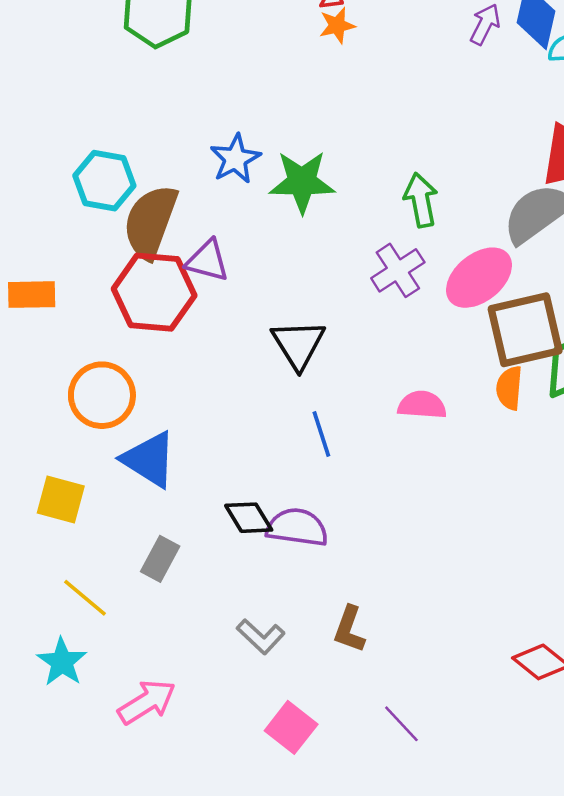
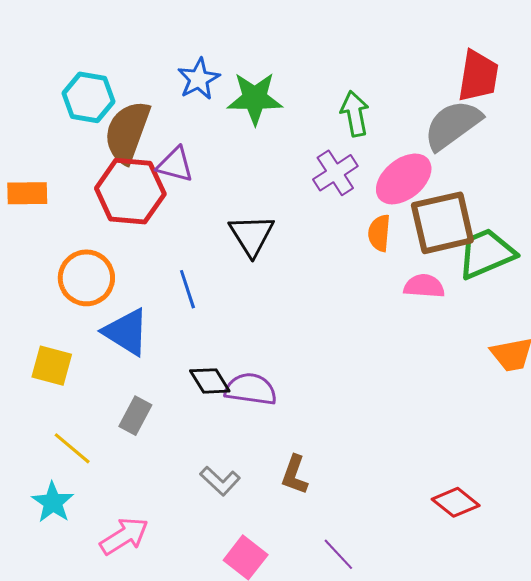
orange semicircle: (509, 388) -> (379, 233), moved
pink semicircle: (422, 405) -> (424, 286), moved
blue line: (321, 434) -> (187, 289), moved

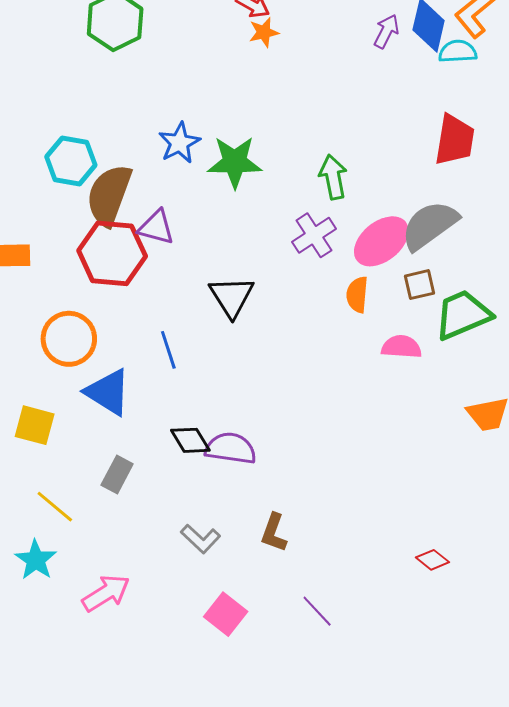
gray semicircle: (453, 125) -> (430, 225), moved
brown square: (442, 223) -> (420, 285), size x0.5
red diamond: (456, 502) -> (433, 560), size x0.7

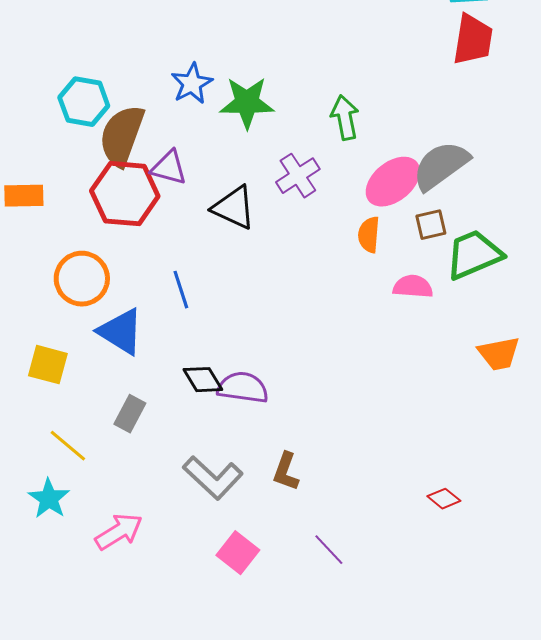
red trapezoid: (455, 140) -> (473, 40), moved
purple cross: (314, 235) -> (298, 176), moved
black triangle: (232, 297) -> (234, 208), moved, turned -33
gray L-shape: (200, 539) -> (213, 478), size x1.5

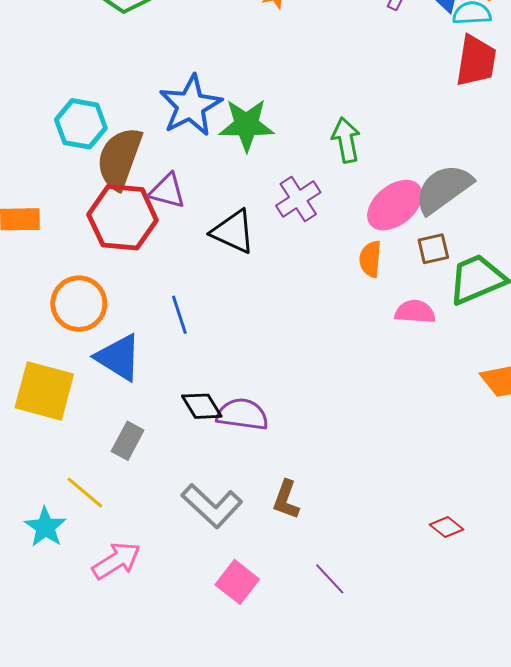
blue star: (192, 84) -> (191, 106), size x1.5
yellow square: (48, 365) -> (44, 391), size x1.5
yellow line: (68, 446) -> (85, 493), moved

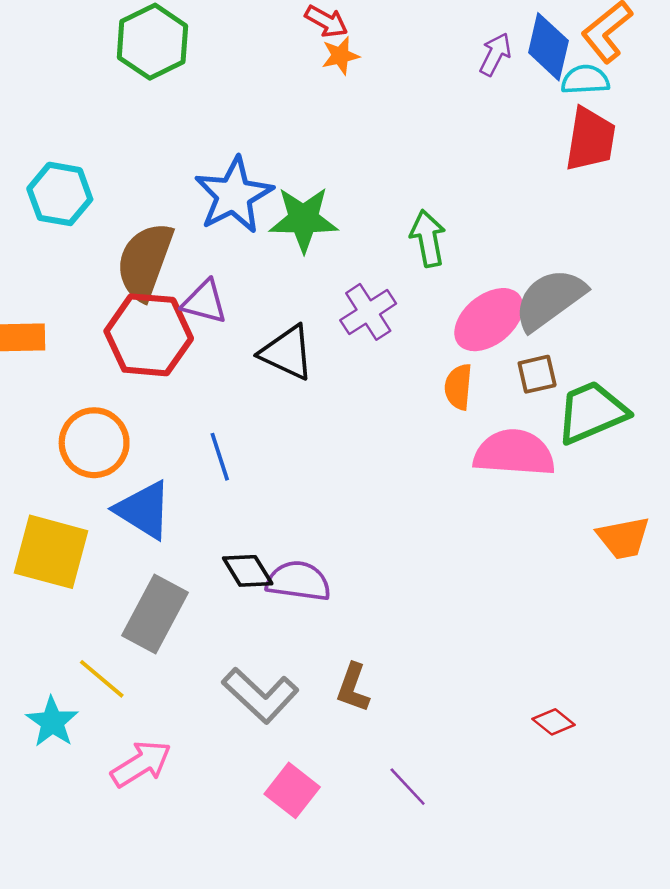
cyan hexagon: (81, 124) -> (60, 194), moved
pink semicircle: (415, 312) -> (514, 453), size x1.6
gray rectangle: (128, 441) -> (155, 614), size x1.6

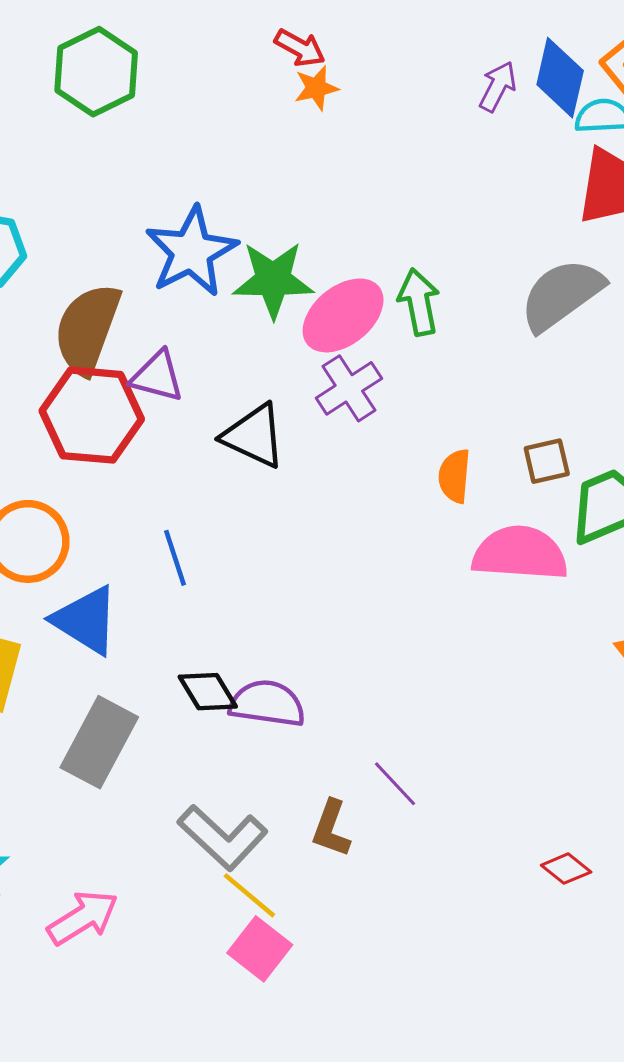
gray semicircle: (550, 299) -> (562, 295), moved
pink ellipse: (489, 320) -> (343, 315), moved
yellow line: (102, 679) -> (249, 895), moved
purple line: (408, 787) -> (395, 784), moved

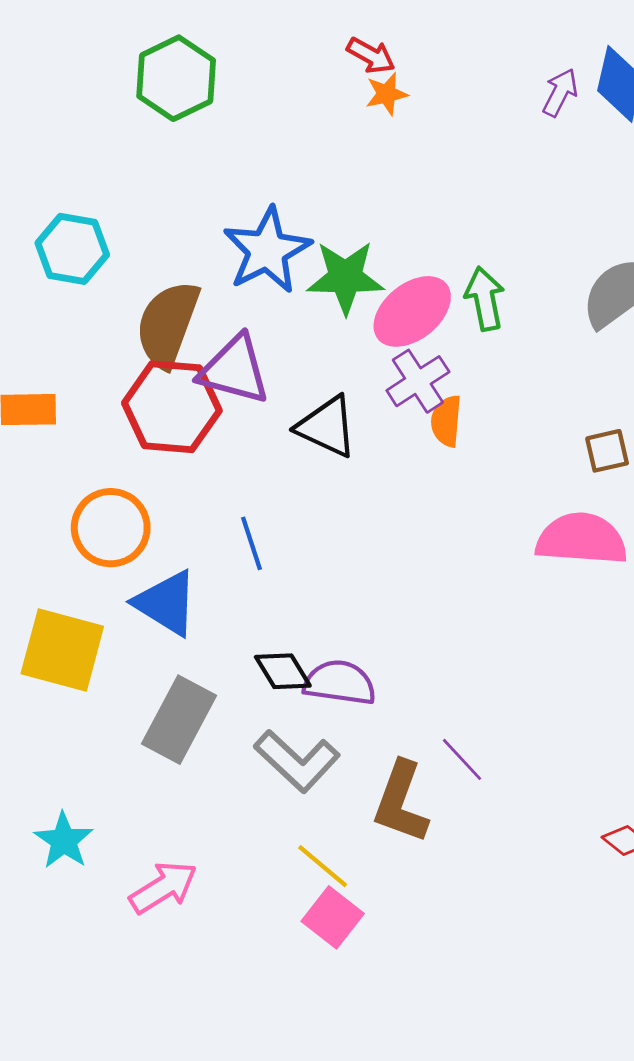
purple triangle: (157, 376) -> (234, 370), size x1.4
orange semicircle: (455, 476) -> (446, 421), moved
brown L-shape: (331, 828) -> (401, 802), size x1.5
gray L-shape: (223, 837) -> (297, 761), moved

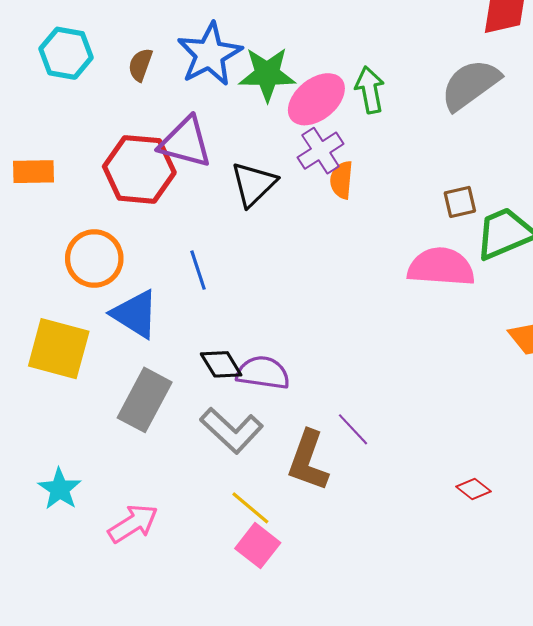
brown semicircle: (168, 324) -> (140, 65), moved, size x0.5
black triangle: (327, 427) -> (254, 184), turned 51

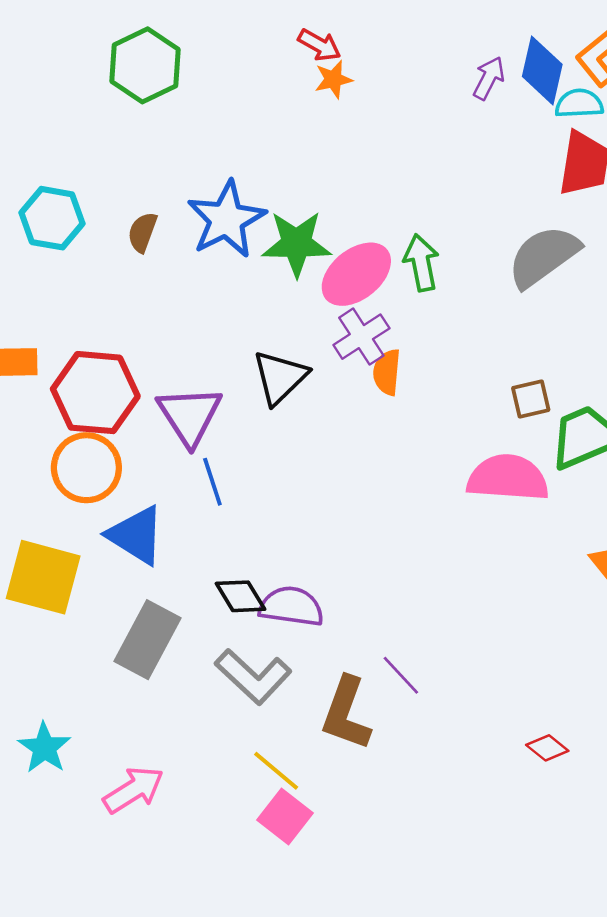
purple triangle: (185, 142) -> (190, 416), moved, turned 42
red hexagon: (139, 169) -> (95, 393), moved

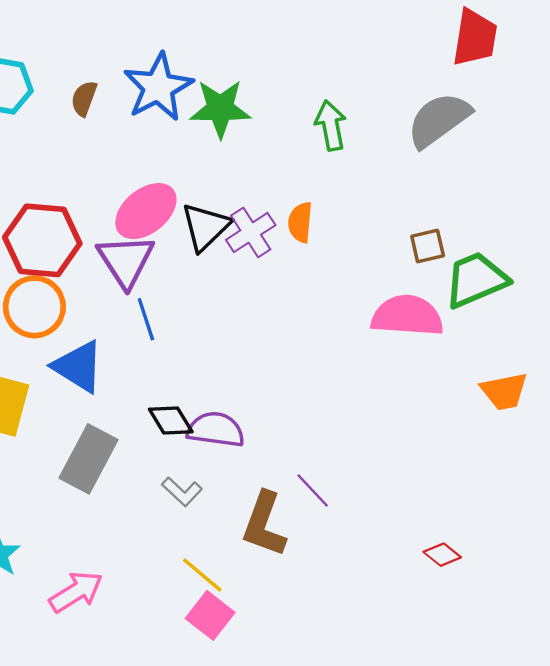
pink ellipse: (356, 274) -> (146, 211), moved
purple cross: (361, 337) -> (251, 232), moved
gray L-shape: (253, 677) -> (182, 492), size x0.6

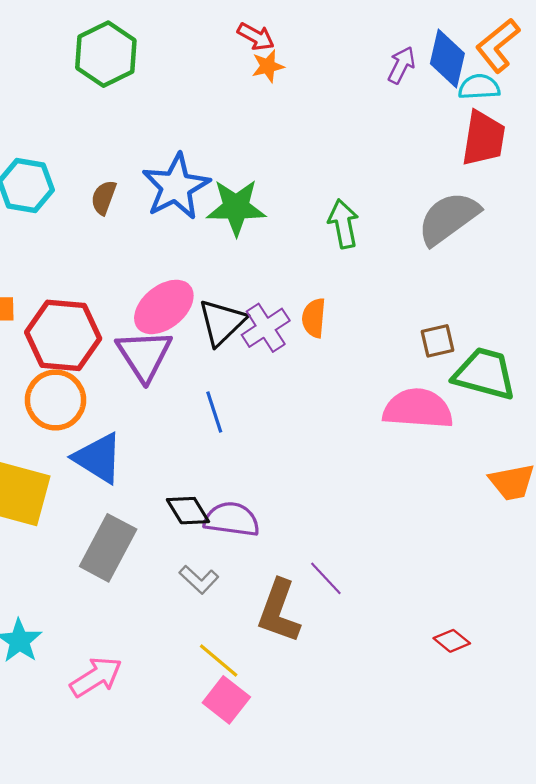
green trapezoid: (476, 280) -> (485, 374), turned 38
blue line: (146, 319) -> (214, 412), moved

